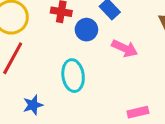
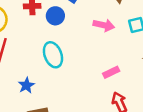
pink arrow: (125, 48) -> (104, 25), moved

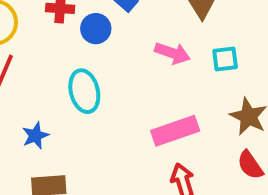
pink rectangle: (111, 72) -> (175, 131), size x1.6

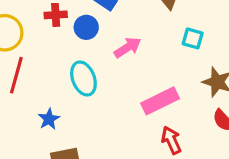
pink arrow: (172, 53) -> (128, 48), moved, turned -44
cyan square: (225, 59) -> (193, 38), turned 30

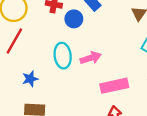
pink arrow: (128, 48) -> (91, 58), moved

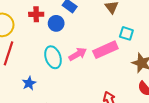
pink rectangle: (114, 86) -> (105, 50), moved

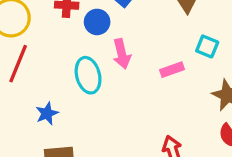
pink rectangle: (105, 50) -> (172, 70), size x0.6
pink arrow: (78, 54) -> (122, 54), moved, turned 102

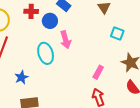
pink rectangle: (172, 70) -> (98, 72), moved, turned -40

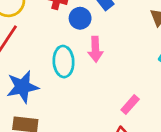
blue star: (21, 77) -> (22, 87), size x1.6

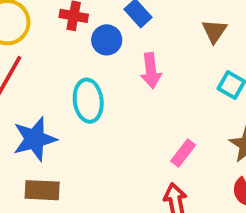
pink arrow: (95, 49) -> (151, 71), moved

